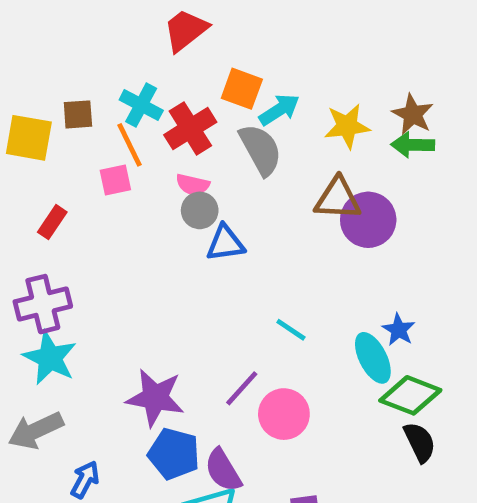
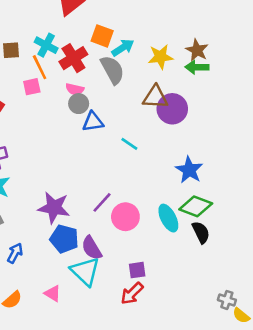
cyan line: (291, 330) -> (129, 144), moved
blue star: (399, 330) -> (189, 170), size x1.5
cyan ellipse: (373, 358) -> (168, 218), moved

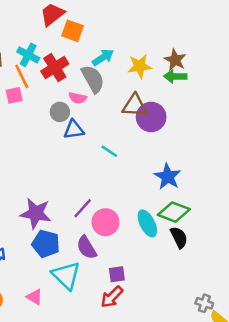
orange square: (102, 36) -> (73, 31), moved
pink semicircle: (75, 89) -> (78, 98), moved
purple semicircle: (92, 248) -> (86, 248), moved

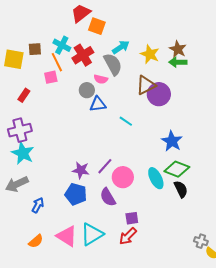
yellow star: (140, 66) -> (150, 54), turned 30
brown triangle: (135, 106) -> (146, 85), turned -30
purple star: (36, 213) -> (81, 170), moved, size x0.7
cyan triangle: (66, 275) -> (92, 234), moved, turned 45
pink triangle: (35, 297) -> (67, 236), size x1.6

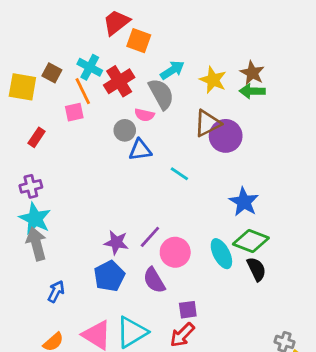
brown square: (35, 49) -> (52, 73), turned 32
purple cross: (20, 130) -> (31, 186), size x0.7
gray arrow: (17, 184) -> (36, 244), moved, turned 100
blue pentagon: (76, 194) -> (109, 276), turned 30

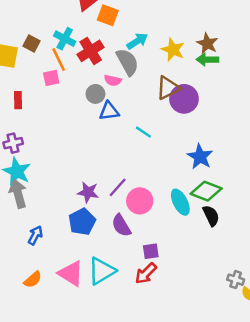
red rectangle: (36, 137) -> (18, 100), turned -35

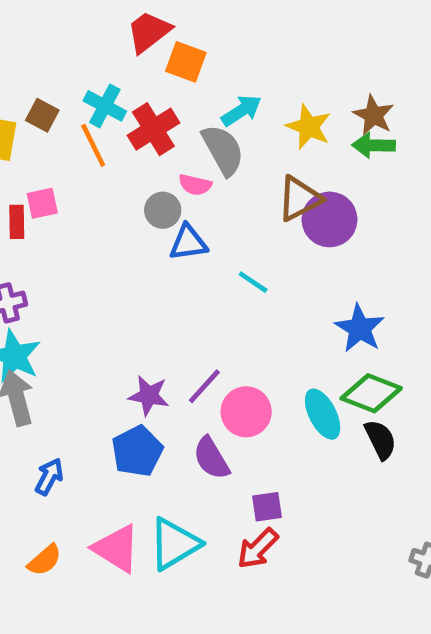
pink square: (51, 78) -> (42, 203), moved

